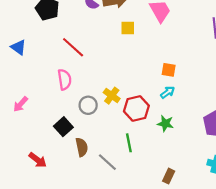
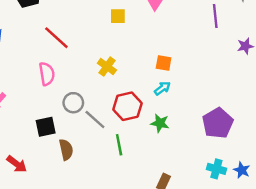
yellow cross: (112, 96) -> (107, 67), moved
black square: (63, 127) -> (46, 127), turned 30
gray line: (107, 162) -> (95, 120), moved

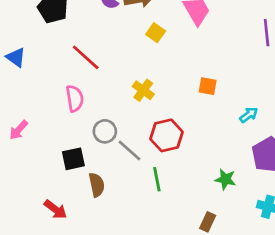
yellow square: (118, 16) -> (156, 33), turned 35
cyan arrow: (162, 88) -> (249, 115), moved
green star: (160, 123) -> (225, 179), moved
red arrow: (17, 164) -> (56, 209), moved

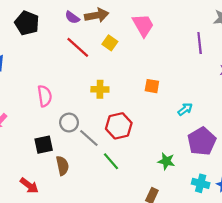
red line: (86, 57) -> (78, 47), moved
yellow cross: (143, 90) -> (100, 89), turned -35
green line: (157, 179) -> (111, 161), turned -30

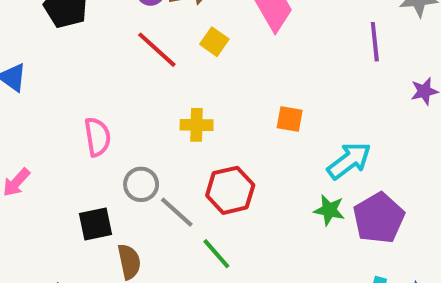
cyan arrow: (185, 109) -> (349, 161), size x1.6
green star: (166, 161) -> (329, 210), moved

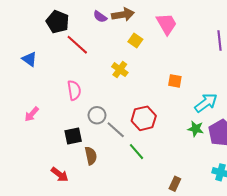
red line: (157, 50) -> (77, 45), moved
yellow cross: (197, 125) -> (120, 70), moved, turned 35

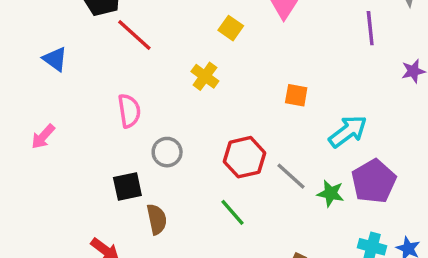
pink arrow: (32, 114) -> (43, 137), moved
green star: (196, 129) -> (331, 193), moved
gray line: (116, 130) -> (291, 176), moved

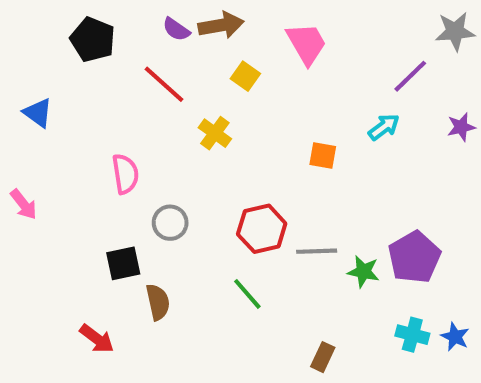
purple line: (370, 28) -> (410, 76), turned 52
red line: (134, 35) -> (164, 84), moved
cyan arrow: (348, 131) -> (384, 127), moved, size x0.7
pink arrow: (43, 137) -> (24, 204), turned -80
gray line: (291, 176) -> (317, 251), turned -44

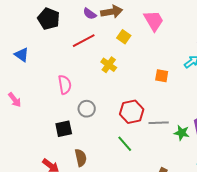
red line: (164, 84) -> (84, 41), turned -70
brown semicircle: (158, 302) -> (81, 158), moved

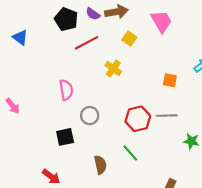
black pentagon: (49, 19) -> (66, 19), moved
blue triangle: (22, 55) -> (20, 37), moved
gray line: (159, 123) -> (167, 116), moved
brown semicircle: (81, 158) -> (100, 165), moved

